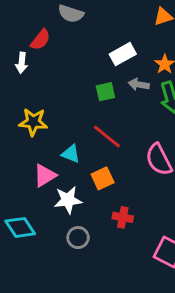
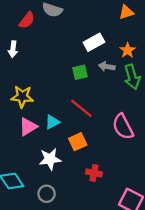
red semicircle: (40, 40) -> (27, 20), moved
cyan triangle: (71, 154) -> (52, 122), turned -49
pink triangle: (45, 175) -> (28, 127), moved
gray circle: (78, 238) -> (47, 194), moved

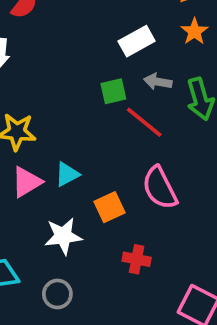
orange star: (128, 50) -> (194, 31), moved
red line: (81, 108) -> (144, 122), moved
pink semicircle: (123, 127) -> (160, 188), moved

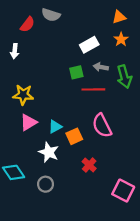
red line: (144, 122) -> (93, 89), turned -40
cyan triangle: (67, 174) -> (55, 127), moved
white star: (63, 236) -> (49, 152), turned 30
red cross: (137, 259) -> (89, 165), turned 32

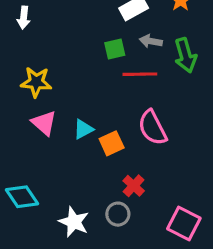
pink triangle: (28, 122) -> (44, 123), turned -48
white star: (49, 152) -> (74, 222), moved
gray circle: (46, 184) -> (118, 214), moved

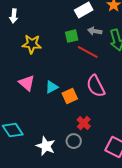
red line: (140, 74) -> (88, 52), turned 30
yellow star: (36, 82) -> (32, 44), moved

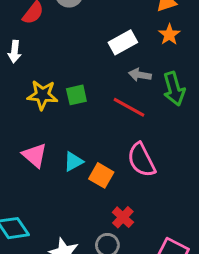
green square: (72, 36) -> (76, 95), moved
orange square: (70, 96) -> (101, 175), turned -35

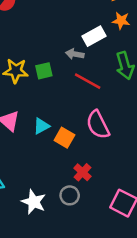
orange star: (169, 35) -> (121, 21), turned -30
white rectangle: (123, 42) -> (94, 36), moved
gray arrow: (140, 75) -> (75, 54), moved

